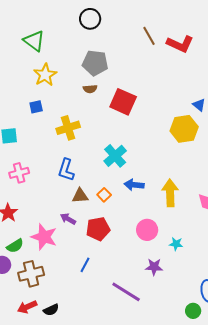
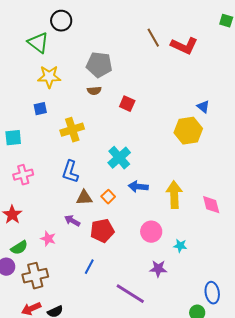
black circle: (90, 19) -> (61, 21), moved
yellow star: (45, 75) -> (49, 77), turned 30
red square: (123, 102) -> (127, 104), size x0.6
pink star: (44, 237) -> (48, 239), size x0.6

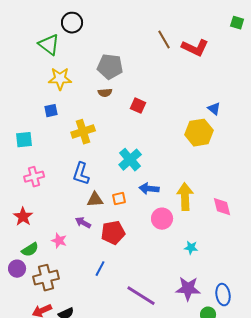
orange square: (108, 197) -> (119, 199), turned 32
pink circle: (151, 232) -> (162, 219), moved
purple star: (158, 269) -> (188, 289), moved, size x1.4

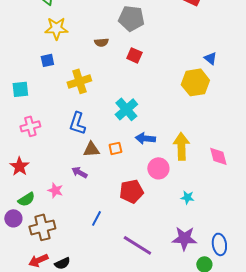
gray pentagon: (110, 67) -> (131, 18), moved
red pentagon: (113, 233) -> (131, 191), moved

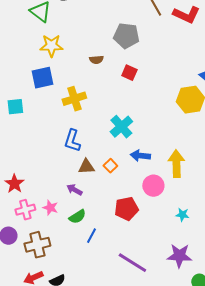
blue square: (47, 60) -> (42, 78), size x1.6
pink cross: (30, 126) -> (25, 210), moved
orange square: (115, 148) -> (110, 166), turned -32
green semicircle: (26, 199) -> (77, 217), moved

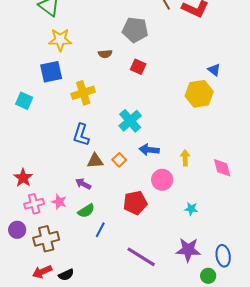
cyan square: (15, 107) -> (24, 101), turned 30
yellow arrow: (176, 164) -> (185, 158), size x0.6

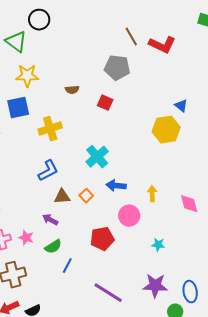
gray pentagon: (135, 30) -> (117, 68), moved
blue L-shape: (81, 135) -> (48, 171), turned -135

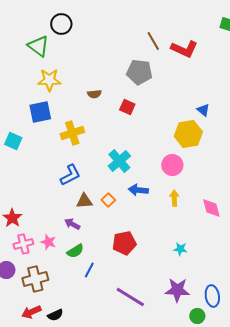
pink circle: (129, 216) -> (172, 165), moved

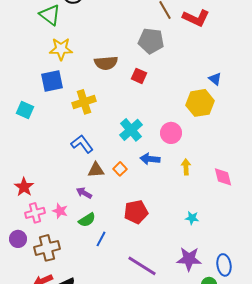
brown semicircle: (94, 94) -> (106, 63), size x1.6
pink circle: (172, 165) -> (171, 133), moved
blue L-shape: (70, 175) -> (82, 144), turned -100

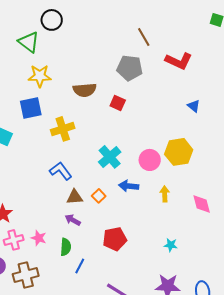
red L-shape: (196, 18) -> (179, 61), moved
yellow hexagon: (200, 103) -> (179, 152), moved
purple arrow: (84, 193) -> (73, 220), moved
green semicircle: (87, 220) -> (66, 247), turned -54

